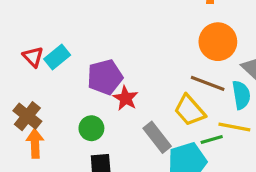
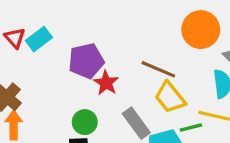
brown line: (208, 83) -> (158, 69), moved
green circle: (91, 128) -> (85, 122), moved

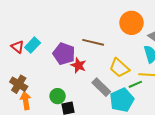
purple pentagon: (86, 61) -> (64, 54), turned -30
brown line: (158, 69) -> (93, 42), moved
green circle: (85, 122) -> (58, 96), moved

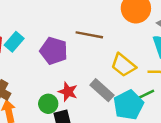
red star: (78, 65) -> (68, 92), moved
green line: (135, 84) -> (146, 94), moved

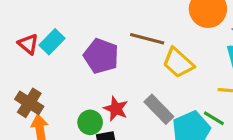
yellow trapezoid: (123, 65) -> (178, 63), moved
green line: (146, 94) -> (214, 118), turned 54

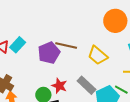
brown line: (147, 39) -> (66, 45), moved
purple pentagon: (101, 56) -> (49, 53), turned 30

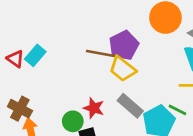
purple pentagon: (49, 53) -> (124, 45), moved
yellow trapezoid: (98, 55) -> (122, 69), moved

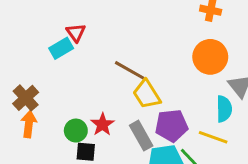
purple pentagon: (124, 45) -> (172, 126), moved
red triangle: (15, 59) -> (76, 33), moved

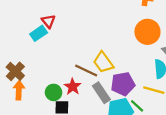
brown line: (130, 70) -> (86, 71), moved

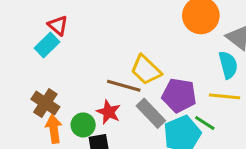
brown cross: (15, 71) -> (45, 103), moved
purple pentagon: (123, 84) -> (179, 95), turned 30
orange arrow: (19, 90) -> (54, 129), moved

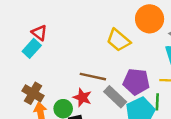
yellow trapezoid: (146, 70) -> (118, 40), moved
green line: (205, 123) -> (157, 102), turned 63

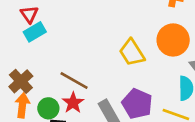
red triangle: (39, 33) -> (29, 14), moved
brown line: (93, 77) -> (74, 81), moved

